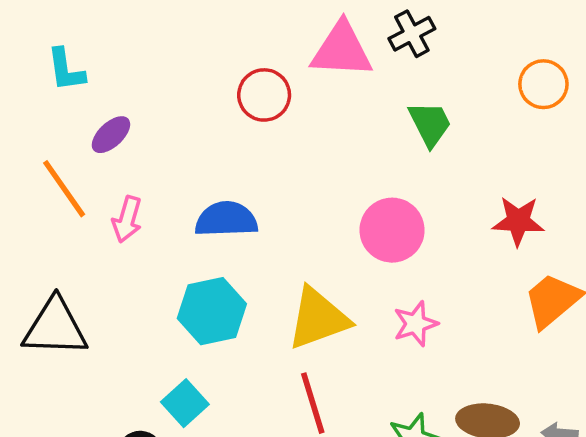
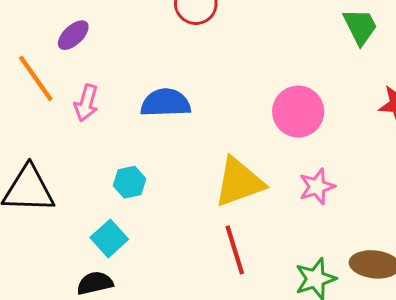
green trapezoid: (430, 124) -> (360, 26), moved
cyan hexagon: (212, 311) -> (129, 182), moved, size x0.6
cyan square: (185, 403) -> (109, 238), moved

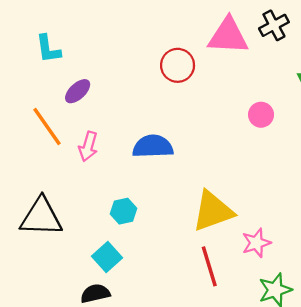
pink circle: (298, 112) -> (261, 115), moved, size x0.6
pink star: (317, 187) -> (256, 243), moved

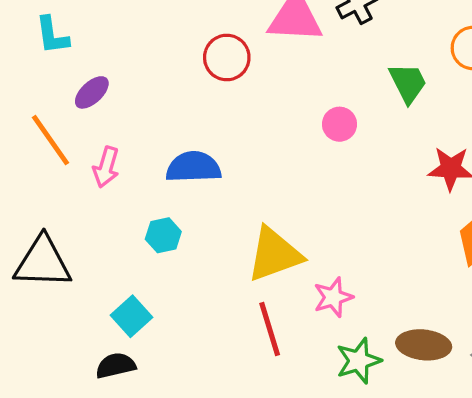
cyan hexagon: (123, 211) -> (163, 235), moved

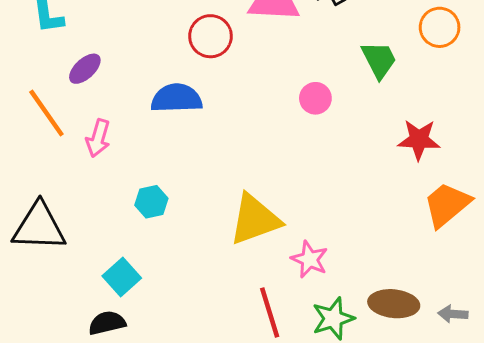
blue semicircle: (193, 167) -> (177, 98), moved
pink star: (333, 297) -> (310, 259), turned -30
red line: (270, 329) -> (270, 313), moved

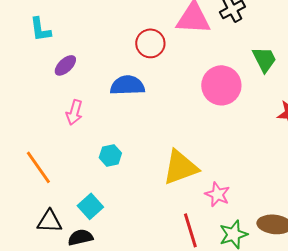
pink circle: (315, 98) -> (221, 85), size x1.8
orange line: (46, 113) -> (38, 167), moved
black triangle: (39, 227) -> (49, 221), moved, size x0.7

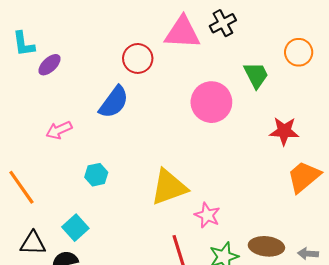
purple ellipse: (65, 65) -> (49, 65), moved
blue semicircle: (127, 85) -> (114, 102), turned 128
pink arrow: (74, 112) -> (59, 130), turned 50

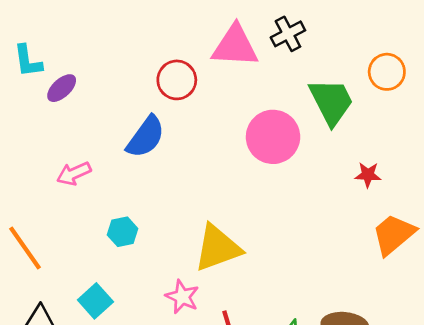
green trapezoid: (256, 75) -> (331, 102), size x1.4
red star: (284, 131) -> (368, 175), size x0.7
pink star: (207, 215) -> (182, 297), moved

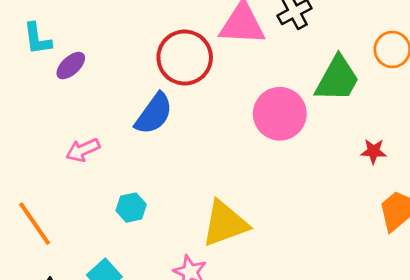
red circle: (177, 80) -> (185, 58), size x1.4
green trapezoid: (331, 102) -> (337, 79), turned 56

